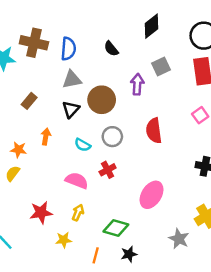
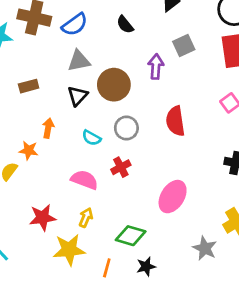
blue semicircle: (68, 49) -> (75, 25), turned 50
brown rectangle: (29, 101) -> (29, 86), turned 35
orange star: (18, 150) -> (29, 150), moved
yellow star: (64, 240) -> (69, 250), size x1.6

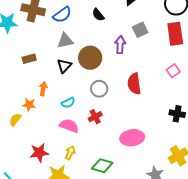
cyan semicircle: (91, 138) -> (68, 103), moved, turned -56
pink ellipse: (173, 197) -> (132, 138), turned 50

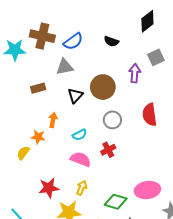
black semicircle: (98, 15) -> (111, 41), turned -32
gray triangle: (65, 41) -> (65, 67), moved
pink ellipse: (132, 138) -> (147, 190), moved

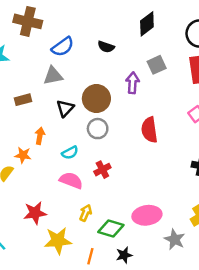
brown cross: (42, 36) -> (28, 21), moved
gray circle: (112, 120) -> (98, 129), moved
yellow arrow: (82, 188) -> (86, 213), moved

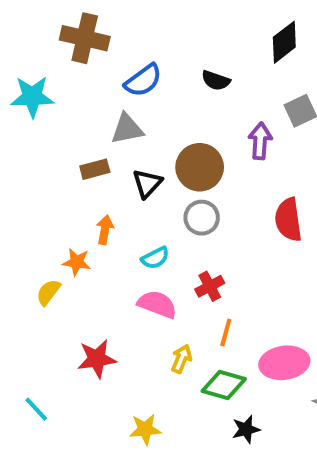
brown rectangle: (23, 100) -> (95, 169), moved
yellow star: (58, 241) -> (145, 429), moved, size x0.7
orange line: (90, 256) -> (226, 333), moved

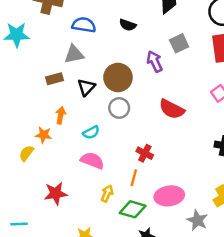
blue semicircle: (143, 80) -> (84, 25), turned -135
purple arrow: (260, 141) -> (155, 62), turned -30
red semicircle: (288, 220) -> (172, 109), turned -55
red cross: (210, 286) -> (145, 153), moved, turned -35
cyan line: (36, 409) -> (19, 224), turned -49

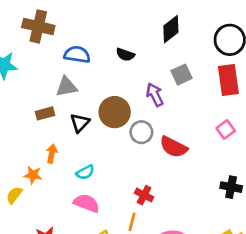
gray circle: (119, 108) -> (141, 132), moved

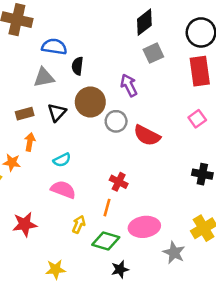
black semicircle: (125, 55) -> (77, 66), moved, turned 78
gray square: (182, 75) -> (153, 53), moved
brown rectangle: (45, 113) -> (25, 114), moved

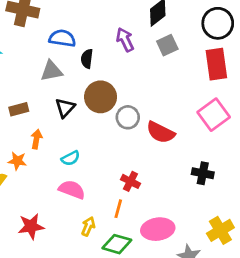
purple arrow: (129, 85) -> (125, 40), moved
brown rectangle: (25, 114) -> (19, 109), moved
pink square: (197, 119) -> (214, 115), size x1.6
black cross: (202, 174) -> (203, 173), moved

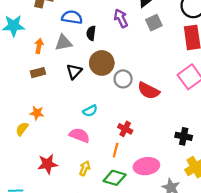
orange arrow: (36, 139) -> (39, 46), moved
cyan semicircle: (71, 158) -> (90, 111), moved
black cross: (203, 173) -> (184, 136), moved
yellow arrow: (88, 226) -> (85, 168), moved

